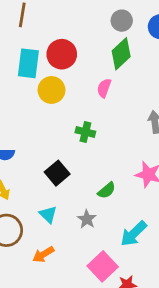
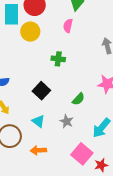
orange arrow: (43, 254) -> (38, 150), turned 35

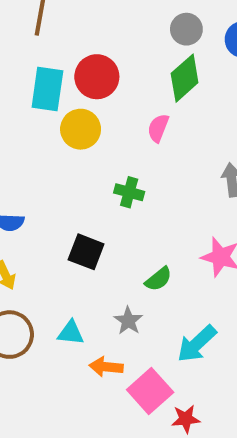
black square: (41, 91) -> (86, 252), turned -30
cyan triangle: (38, 121) -> (71, 333), moved, turned -40
orange arrow: (38, 150) -> (106, 367), moved

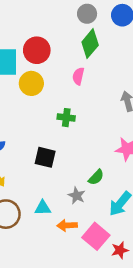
green semicircle: (158, 279) -> (96, 177), moved

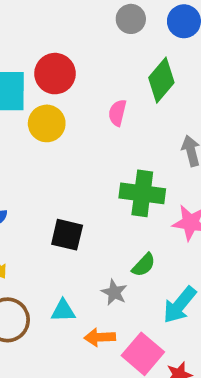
green diamond: (90, 44) -> (161, 80), moved
green cross: (66, 118) -> (142, 193), moved, size x1.6

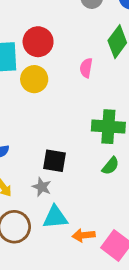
green semicircle: (144, 265) -> (111, 166), moved
gray star: (114, 292) -> (42, 187), moved
cyan triangle: (63, 311) -> (55, 217), size x1.4

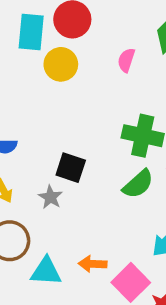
green semicircle: (111, 166) -> (138, 184), size x1.4
cyan triangle: (55, 217) -> (46, 271), moved

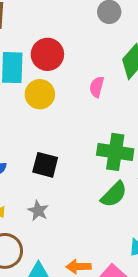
black square: (71, 168) -> (45, 165), moved

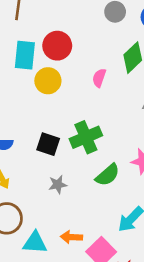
green cross: (115, 152) -> (86, 137), moved, turned -36
gray star: (38, 211) -> (58, 185), moved, turned 30

